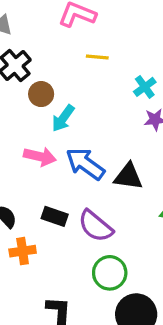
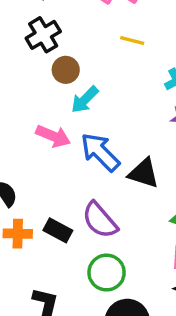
black rectangle: (55, 216) -> (58, 230), moved

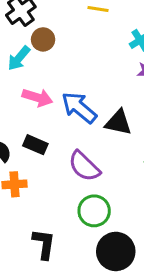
cyan arrow: (85, 100) -> (19, 58), moved
black rectangle: (58, 230) -> (35, 145), moved

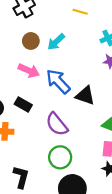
brown circle: (43, 39) -> (31, 41), moved
cyan arrow: (19, 58) -> (56, 42), moved

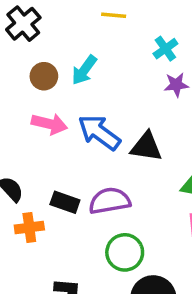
black rectangle: (23, 105) -> (65, 202), moved
purple semicircle: (57, 124) -> (110, 201), turned 130

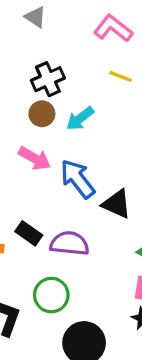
black cross: (23, 24) -> (48, 79), moved
green circle: (125, 252) -> (51, 295), moved

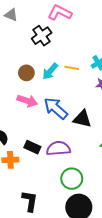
yellow line: (121, 76) -> (72, 68), moved
black cross: (48, 79) -> (42, 36), moved
green circle: (51, 295) -> (72, 179), moved

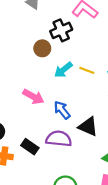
brown circle: (26, 73) -> (42, 48), moved
blue arrow: (56, 108) -> (62, 110), size x0.7
purple semicircle: (58, 148) -> (59, 139), moved

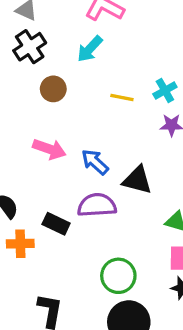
black cross: (61, 30) -> (30, 47), moved
brown circle: (42, 48) -> (53, 89), moved
cyan arrow: (63, 70) -> (90, 49), moved

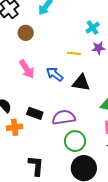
yellow line: (122, 97) -> (74, 53), moved
pink arrow: (49, 149) -> (27, 69), turned 42
purple semicircle: (97, 205) -> (64, 117), moved

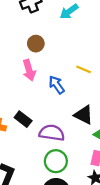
brown circle: (26, 33) -> (36, 44), moved
black triangle: (81, 83) -> (84, 115), moved

